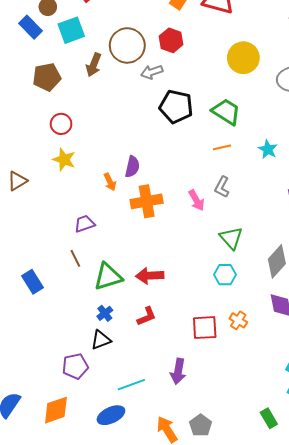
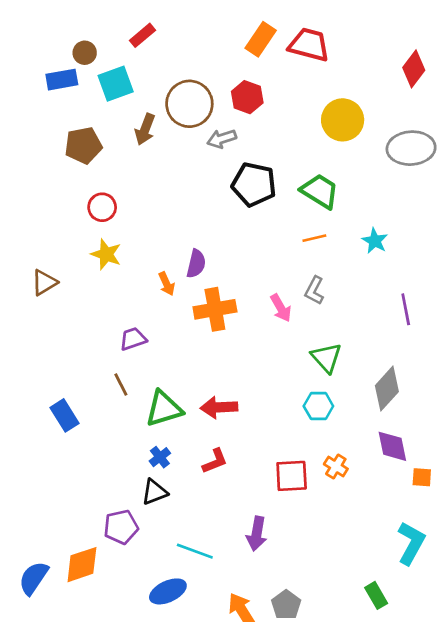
blue rectangle: (31, 27) -> (62, 80), turned -55
cyan line: (131, 385) -> (195, 551), turned 40
orange diamond: (56, 410) -> (82, 565), moved

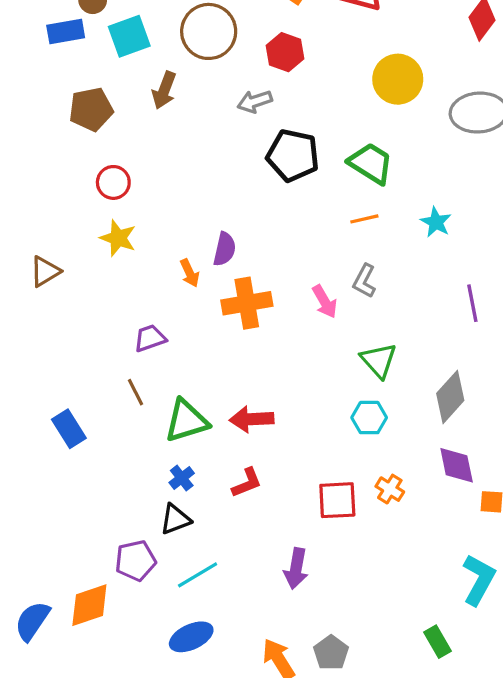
brown circle: (189, 104) -> (209, 31), moved
cyan line: (195, 551) -> (198, 575), moved, turned -51

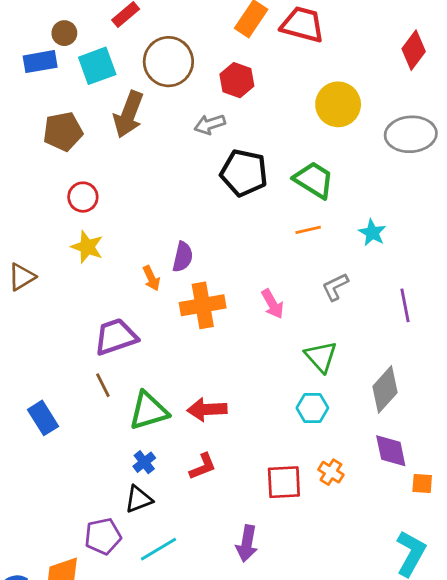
brown arrow: (164, 90) -> (129, 114), size x1.4
gray L-shape: (364, 281) -> (335, 287), moved, turned 36
purple trapezoid: (150, 338) -> (116, 337), size x1.5

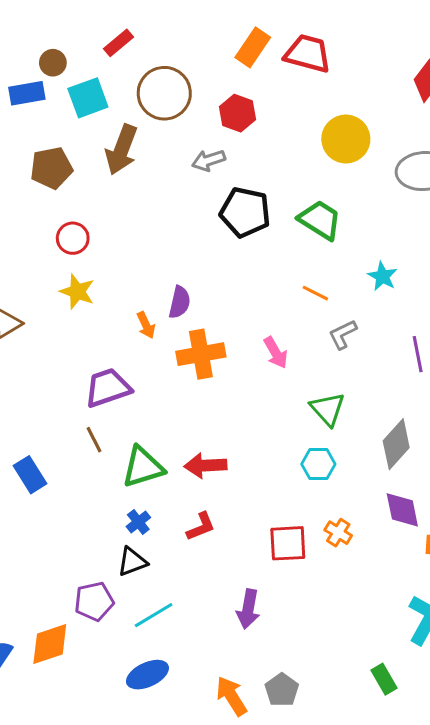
orange line: (308, 230) -> (315, 293), moved, turned 40

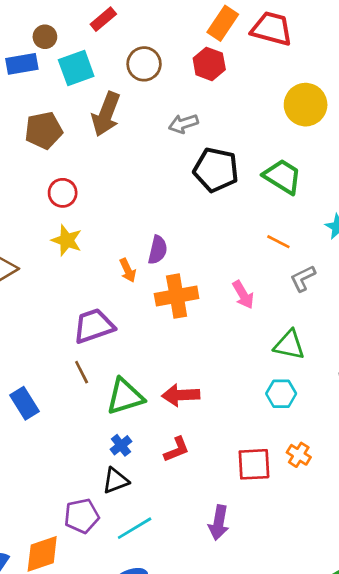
brown circle: (164, 93) -> (144, 64), size x0.7
red hexagon: (238, 113) -> (209, 64), moved
green triangle: (328, 409) -> (289, 345), turned -36

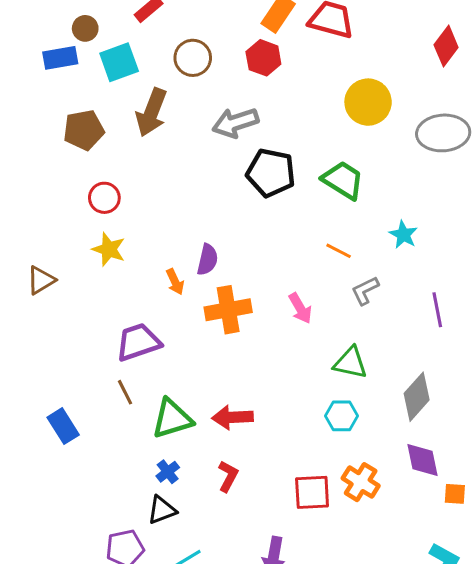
gray arrow: (183, 124) -> (235, 123), size x1.4
red L-shape: (177, 449) -> (228, 476), turned -40
orange cross: (299, 455) -> (361, 482), size x1.4

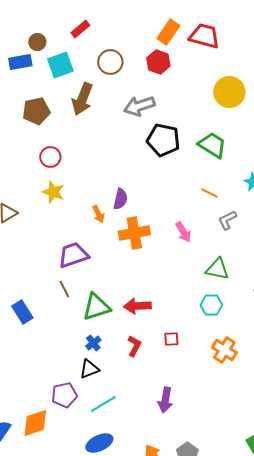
red square: (312, 492) -> (171, 339), moved, size x0.6

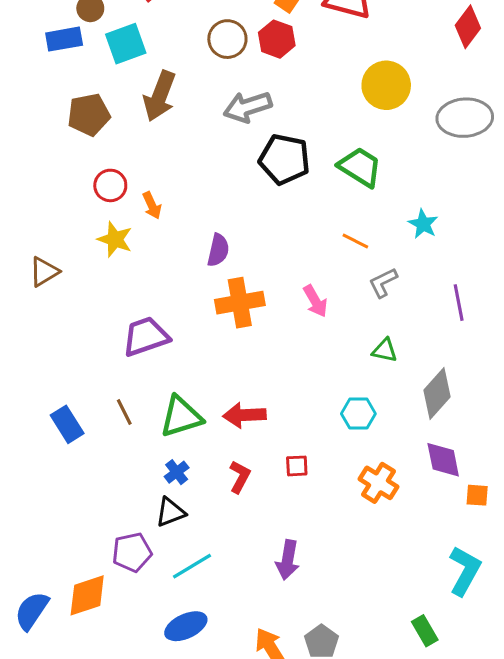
brown circle: (110, 62) -> (227, 39), moved
orange arrow: (98, 214) -> (152, 205), moved
green triangle: (217, 269) -> (385, 350), moved, size x0.7
brown line: (64, 289) -> (124, 412), moved

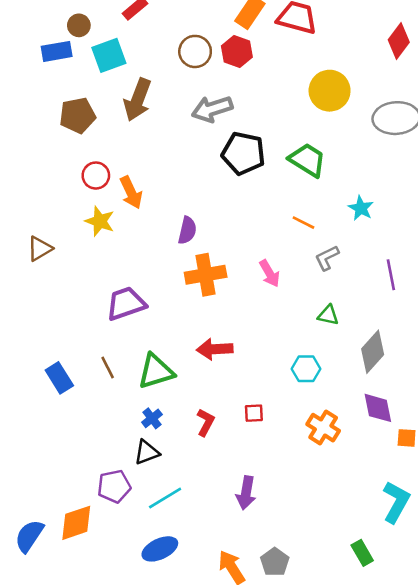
orange arrow: (152, 205) -> (131, 192), size x1.4
red arrow: (244, 415) -> (215, 349), moved

